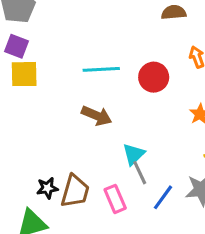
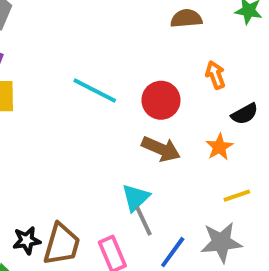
cyan line: (101, 69) -> (95, 91), turned 30
brown arrow: (97, 116) -> (161, 149), moved

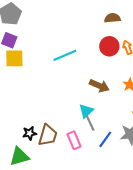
cyan line: (95, 91) -> (65, 55), turned -50
red circle: (161, 100) -> (109, 46), moved

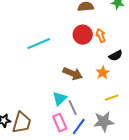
gray line: (90, 123) -> (73, 108), moved
pink rectangle: (74, 140) -> (60, 123), moved

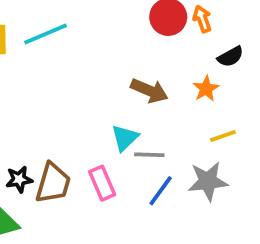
cyan line: (39, 44) -> (46, 34), moved
gray line: (73, 108) -> (149, 155), turned -63
pink rectangle: (60, 123) -> (102, 183), moved

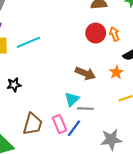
black star: (19, 179) -> (14, 85), moved
gray star: (208, 181) -> (111, 140), moved
blue line: (161, 191) -> (74, 128), moved

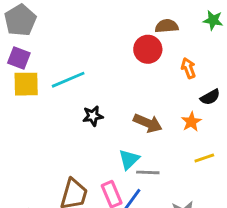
red circle: (96, 33) -> (148, 49), moved
black star: (14, 85) -> (93, 116), moved

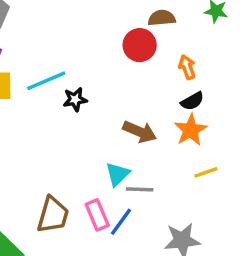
black semicircle: (210, 97) -> (192, 101), moved
black star: (93, 116) -> (75, 99), moved
orange star: (191, 122) -> (191, 130), size x1.4

